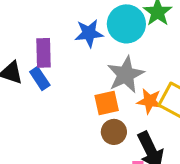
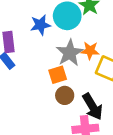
orange star: (150, 101) -> (90, 51), moved

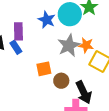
blue star: (40, 25) -> (47, 20), turned 30
orange square: (58, 75) -> (44, 69), moved

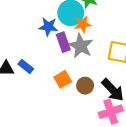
purple rectangle: (18, 31) -> (63, 42), moved
orange star: (86, 45) -> (83, 24), moved

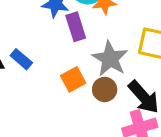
gray star: (81, 46) -> (110, 59), moved

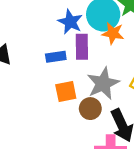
blue rectangle: (21, 59) -> (56, 57), moved, turned -66

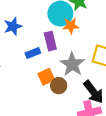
blue star: (70, 22) -> (13, 26), moved, turned -30
brown circle: (90, 109) -> (59, 86), moved

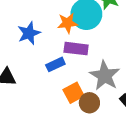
orange star: (71, 26) -> (68, 23), moved
purple rectangle: (50, 41) -> (76, 49), turned -66

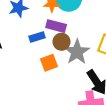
brown circle: (89, 103) -> (61, 42), moved

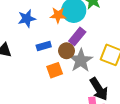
purple rectangle: (56, 26) -> (77, 36), moved, turned -66

